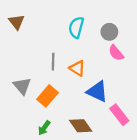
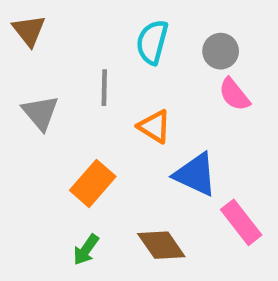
gray line: (53, 62) -> (104, 88), moved
gray triangle: (22, 86) -> (40, 113), moved

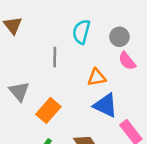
gray triangle: (40, 113) -> (19, 91), moved
orange triangle: (154, 126) -> (97, 77), moved, turned -42

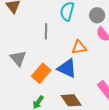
blue triangle: (105, 105) -> (67, 68), moved

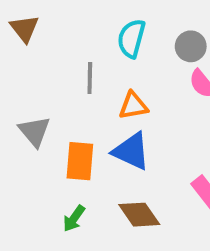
orange triangle: (79, 47) -> (133, 106), moved
orange rectangle: (41, 73) -> (80, 161), turned -36

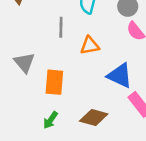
blue triangle: (131, 151) -> (120, 76), moved
brown diamond: (139, 215) -> (94, 118), turned -40

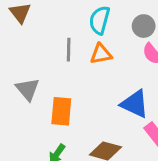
orange triangle: (90, 46) -> (101, 54), moved

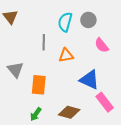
gray circle: (144, 26) -> (88, 20), moved
orange triangle: (101, 54) -> (66, 55), moved

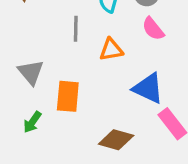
pink semicircle: (102, 45) -> (153, 29), moved
green arrow: (36, 114) -> (32, 122), moved

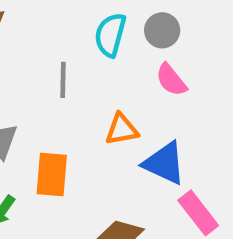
orange triangle: (111, 50) -> (122, 129), moved

